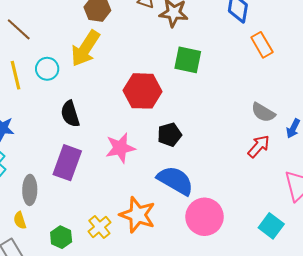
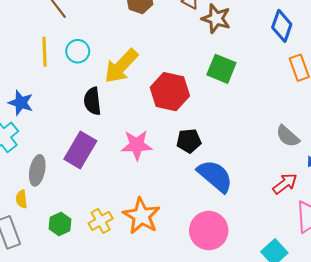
yellow arrow: (85, 49) -> (121, 66), moved
red arrow: (259, 146) -> (285, 184), moved
blue semicircle: (175, 180) -> (215, 176), moved

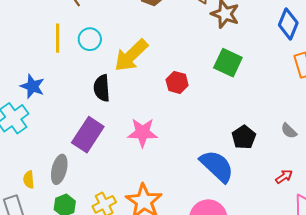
red hexagon: (170, 92) -> (177, 82), size x0.6
gray semicircle: (288, 136) -> (289, 131), size x0.7
black pentagon: (189, 141) -> (244, 137), moved, turned -30
gray ellipse: (37, 170) -> (59, 169), moved
red arrow: (285, 184) -> (284, 177), size x0.7

